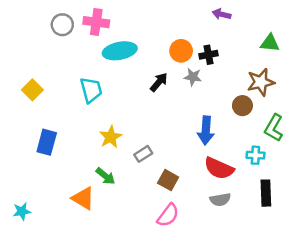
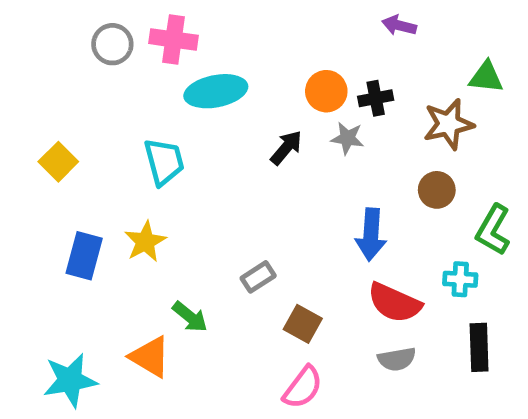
brown star: (261, 82) -> (449, 124), moved
yellow star: (111, 137) -> (145, 242), moved
cyan star: (22, 211) -> (70, 380), moved, size x1.6

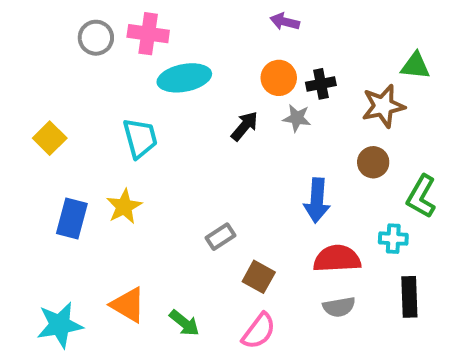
purple arrow: (399, 25) -> (285, 22), moved
red semicircle: (394, 303) -> (337, 259), turned 153
green arrow: (190, 317) -> (184, 323), moved

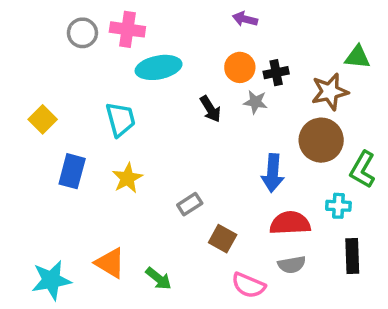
black arrow: (245, 126) -> (210, 109), turned 108
brown circle: (373, 162) -> (321, 140), size x1.6
yellow star: (124, 206) -> (127, 178), moved
blue rectangle: (72, 219) -> (72, 171), moved
pink semicircle: (259, 331) -> (248, 285), moved, turned 76

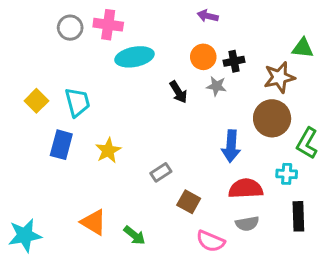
cyan trapezoid: (120, 119) -> (77, 102), moved
cyan star: (51, 280) -> (25, 235), moved

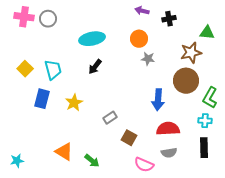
pink cross: (108, 25) -> (24, 17), moved
black cross: (234, 61) -> (169, 19), moved
black arrow: (178, 92) -> (95, 67), moved, turned 70
cyan cross: (287, 174) -> (205, 121), moved
cyan star: (25, 235) -> (17, 161), size x0.6

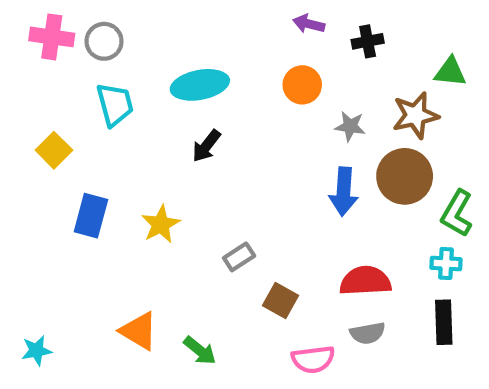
gray star: (148, 59) -> (350, 126), moved
cyan trapezoid: (53, 70) -> (115, 104), moved
blue arrow: (158, 100) -> (344, 192), moved
pink semicircle: (144, 165) -> (313, 359), turned -30

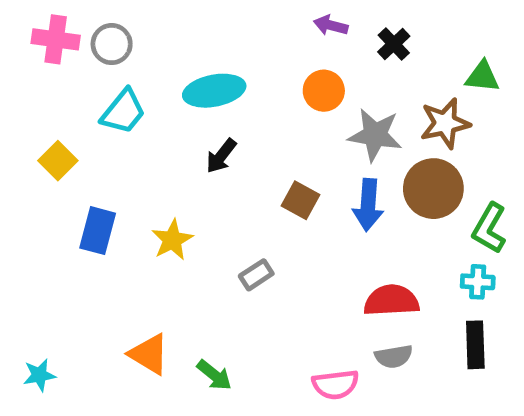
black cross: (368, 41) -> (394, 44), turned -32
cyan trapezoid: (115, 104) -> (123, 112), turned 54
gray star: (350, 126) -> (375, 135), size x1.6
brown square: (280, 301) -> (300, 200), moved

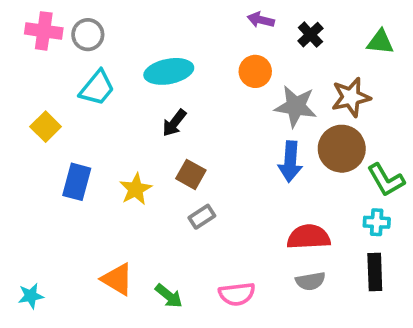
green triangle: (482, 77) -> (380, 42), moved
brown square: (300, 200) -> (191, 174), moved
green L-shape: (489, 228) -> (386, 180), turned -60
pink semicircle: (335, 384) -> (237, 294), moved

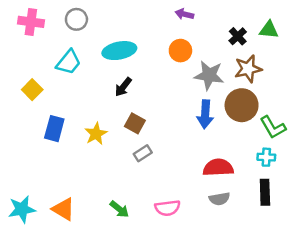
gray circle: (88, 35) -> (76, 19), moved
black cross: (310, 35) -> (238, 36), moved
orange triangle: (117, 279) -> (63, 209), moved
cyan star: (31, 296) -> (22, 209), size x1.5

